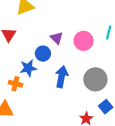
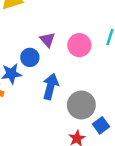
gray circle: (95, 79) -> (81, 105), moved

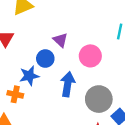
pink circle: (79, 45) -> (90, 56), moved

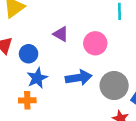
blue circle: (45, 59) -> (29, 54), moved
blue arrow: (68, 84) -> (79, 78), turned 85

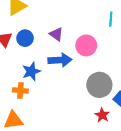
blue circle: (29, 54) -> (25, 38), moved
blue arrow: (79, 78) -> (60, 60), moved

